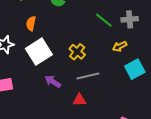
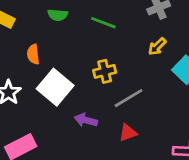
green line: (104, 20) -> (103, 23), moved
yellow cross: (77, 52) -> (105, 71), turned -35

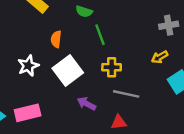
green line: (103, 23) -> (100, 35), moved, turned 35
gray line: (129, 98) -> (126, 94), turned 30

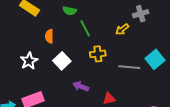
yellow arrow: (160, 57) -> (122, 29), moved
white square: (68, 70) -> (62, 61), size x0.7
gray line: (126, 94) -> (129, 67), moved

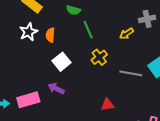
yellow cross: (98, 54) -> (99, 57), turned -35
white star: (29, 61) -> (29, 32), moved
purple arrow: (81, 86) -> (56, 89), moved

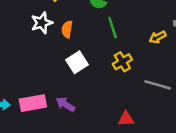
purple arrow: (56, 89) -> (65, 104), moved

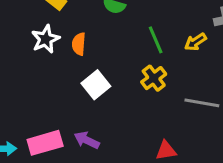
green line: (113, 28) -> (156, 40), moved

